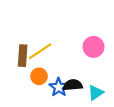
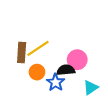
pink circle: (94, 47) -> (77, 60), moved
black semicircle: (73, 85) -> (66, 70), moved

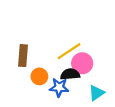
yellow line: (38, 48) -> (69, 51), moved
blue star: (56, 82) -> (59, 87), turned -30

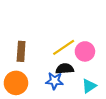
pink circle: (82, 63) -> (85, 51), moved
orange circle: (39, 76) -> (16, 83), moved, size x1.5

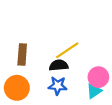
pink circle: (85, 51) -> (98, 77), moved
black semicircle: (65, 69) -> (59, 65), moved

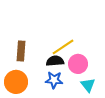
pink circle: (98, 77) -> (78, 64), moved
cyan triangle: (94, 91) -> (88, 85), turned -35

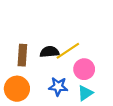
black semicircle: (55, 61) -> (49, 52), moved
cyan triangle: (88, 85) -> (85, 93), moved, turned 35

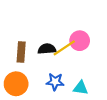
pink circle: (84, 69) -> (80, 41), moved
cyan triangle: (85, 93) -> (81, 88), turned 42

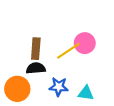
black semicircle: (47, 49) -> (36, 68), moved
brown rectangle: (21, 52) -> (36, 49), moved

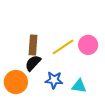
pink circle: (85, 43) -> (88, 45), moved
black semicircle: (36, 68) -> (33, 63), turned -42

